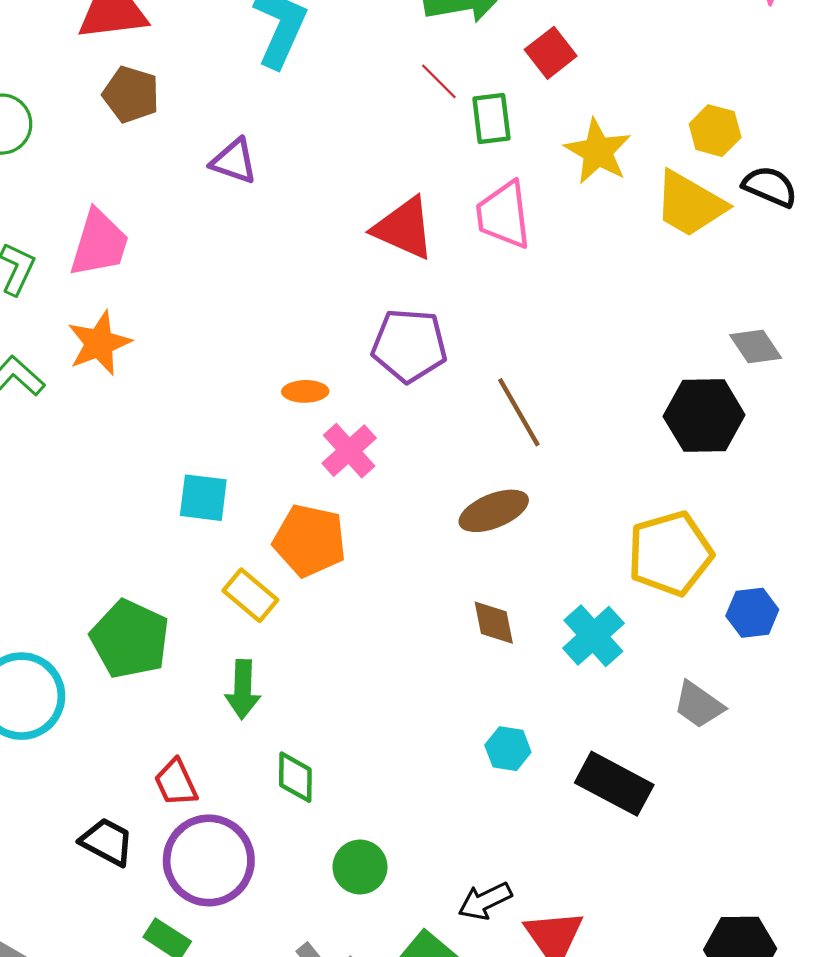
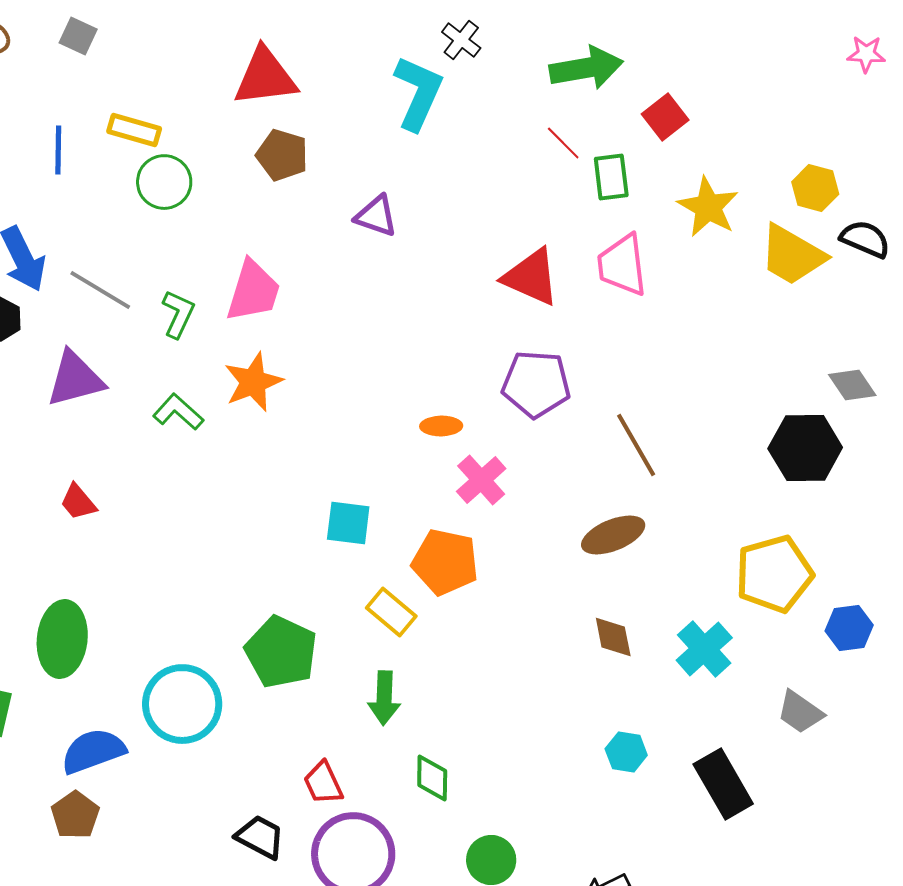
black rectangle: (614, 784) -> (723, 784), turned 32

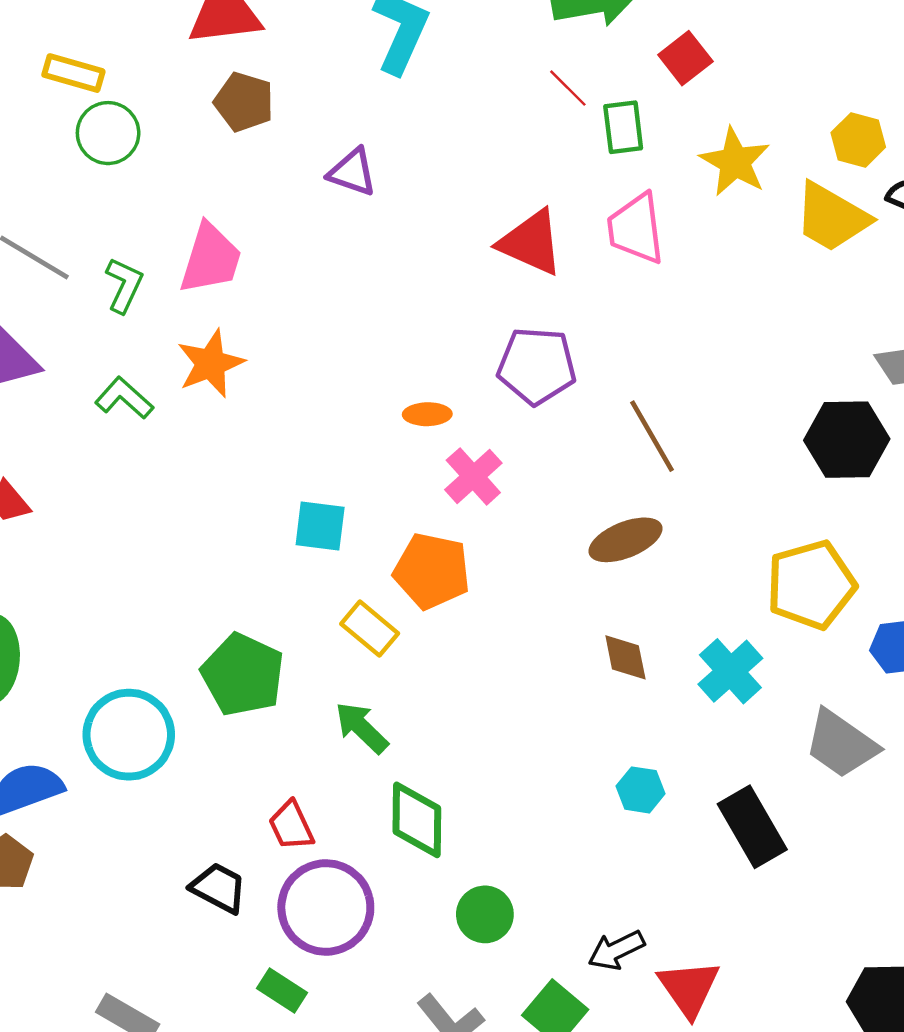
green arrow: (384, 698) -> (362, 728), turned 132
gray trapezoid: (800, 712) -> (841, 744), size x1.4
green diamond: (432, 778) -> (417, 820), size x1.4

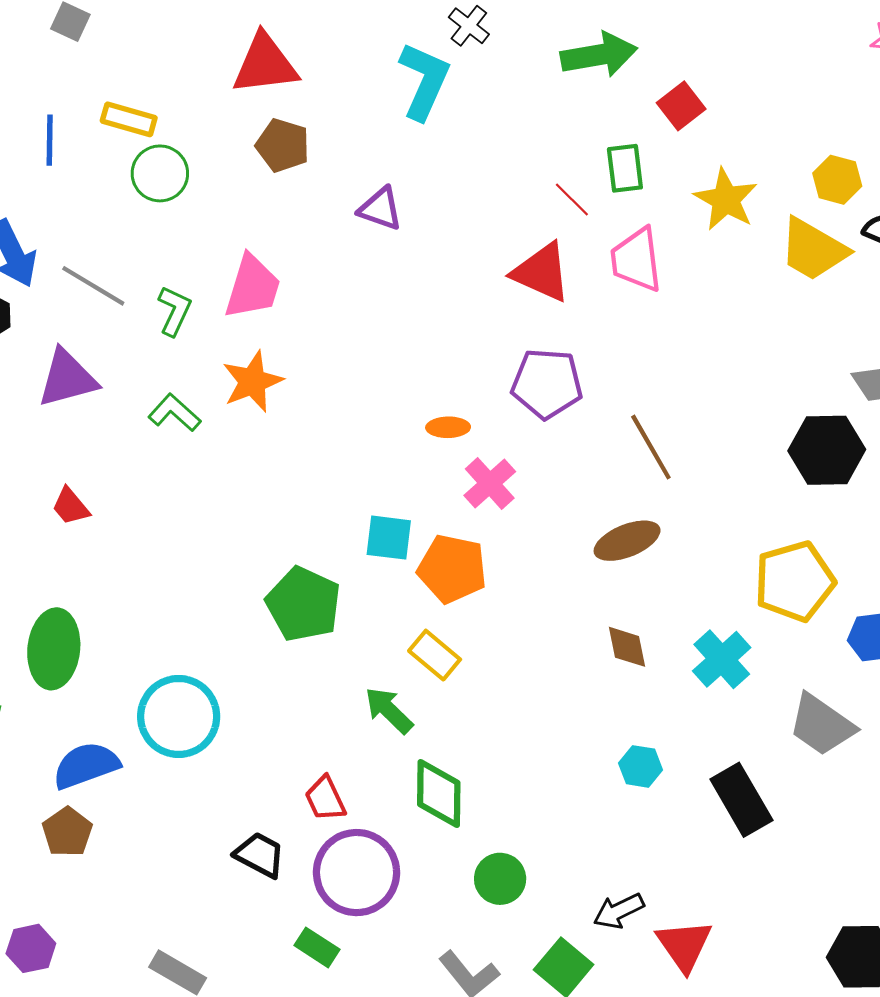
red line: (568, 88) -> (572, 199), moved
cyan square: (320, 526) -> (389, 538), moved
yellow rectangle: (370, 629) -> (435, 655), moved
green pentagon: (243, 675) -> (303, 604), moved

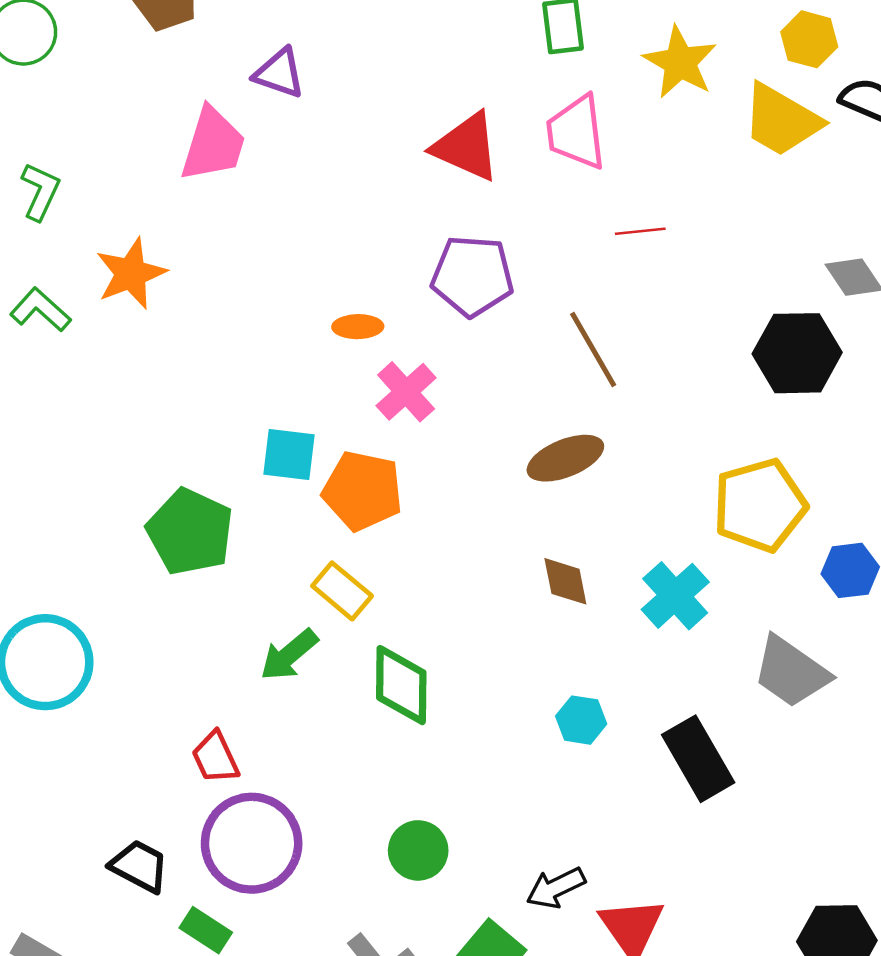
red line: (572, 199) -> (640, 231), moved, turned -51
pink trapezoid: (252, 287) -> (213, 144), moved
green arrow: (389, 710) -> (289, 655), turned -84
green diamond: (439, 793) -> (401, 685), moved
black trapezoid: (260, 855) -> (139, 866), moved

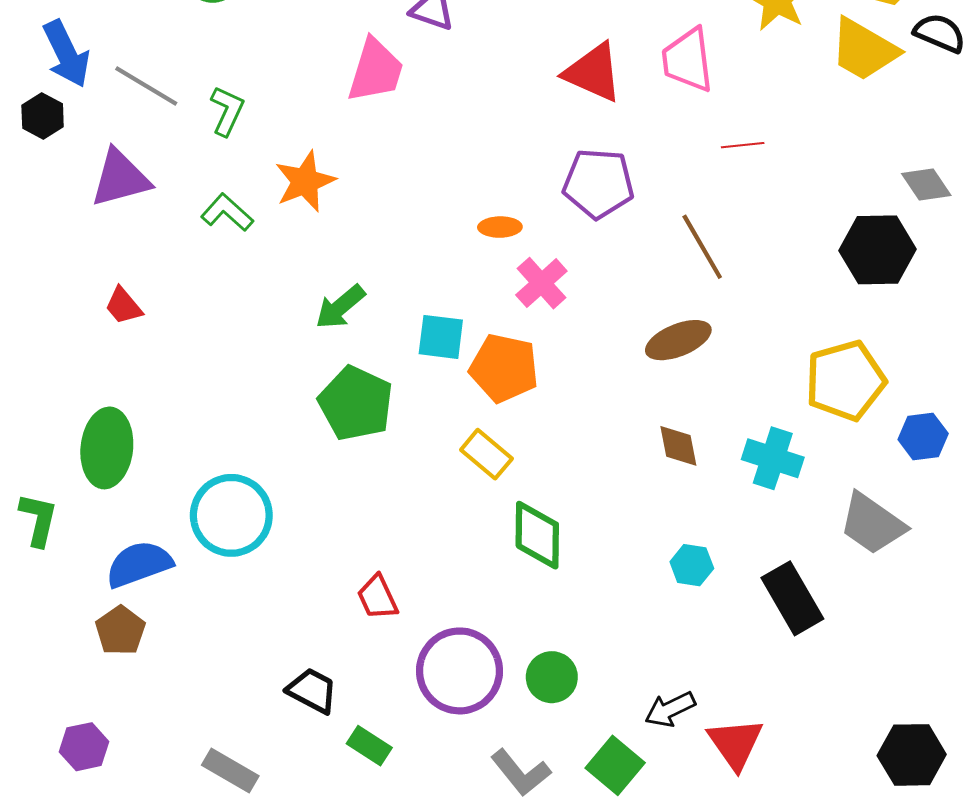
cyan cross: (675, 596) -> (773, 458), turned -30
green arrow: (289, 655) -> (340, 307), moved
purple circle: (252, 843) -> (459, 671), moved

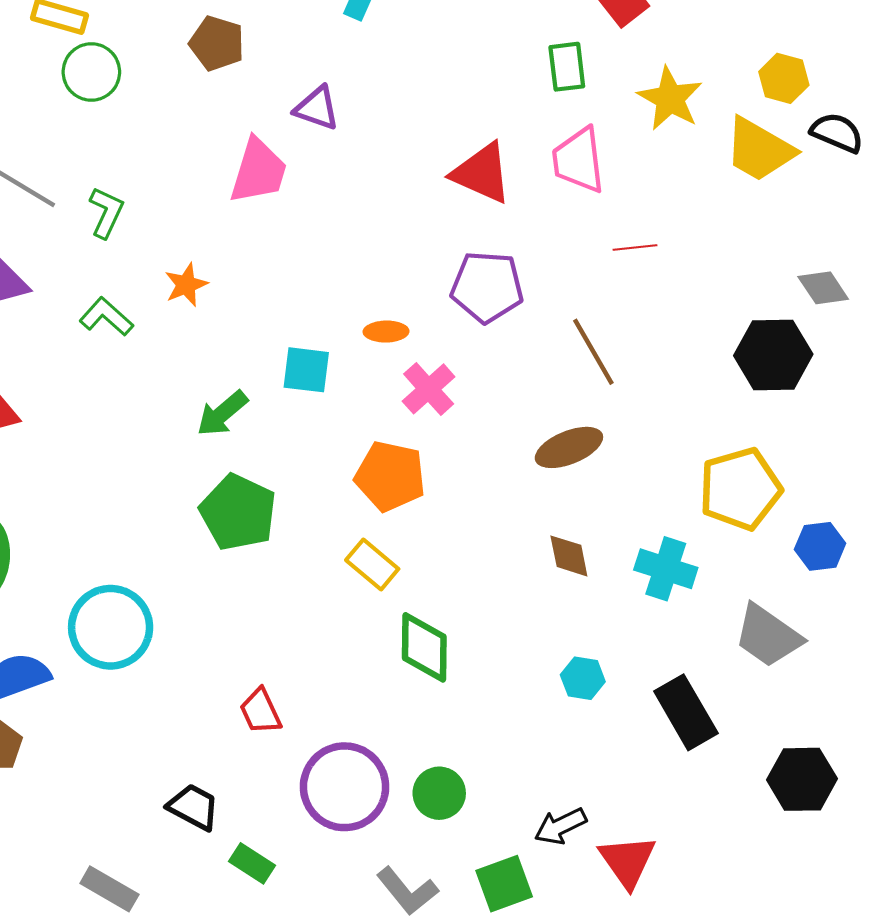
orange star: (305, 181) -> (186, 285), size x0.7
cyan square: (441, 337) -> (306, 370), moved
black hexagon: (912, 755) -> (802, 779), moved
green square: (615, 765) -> (504, 884), turned 30

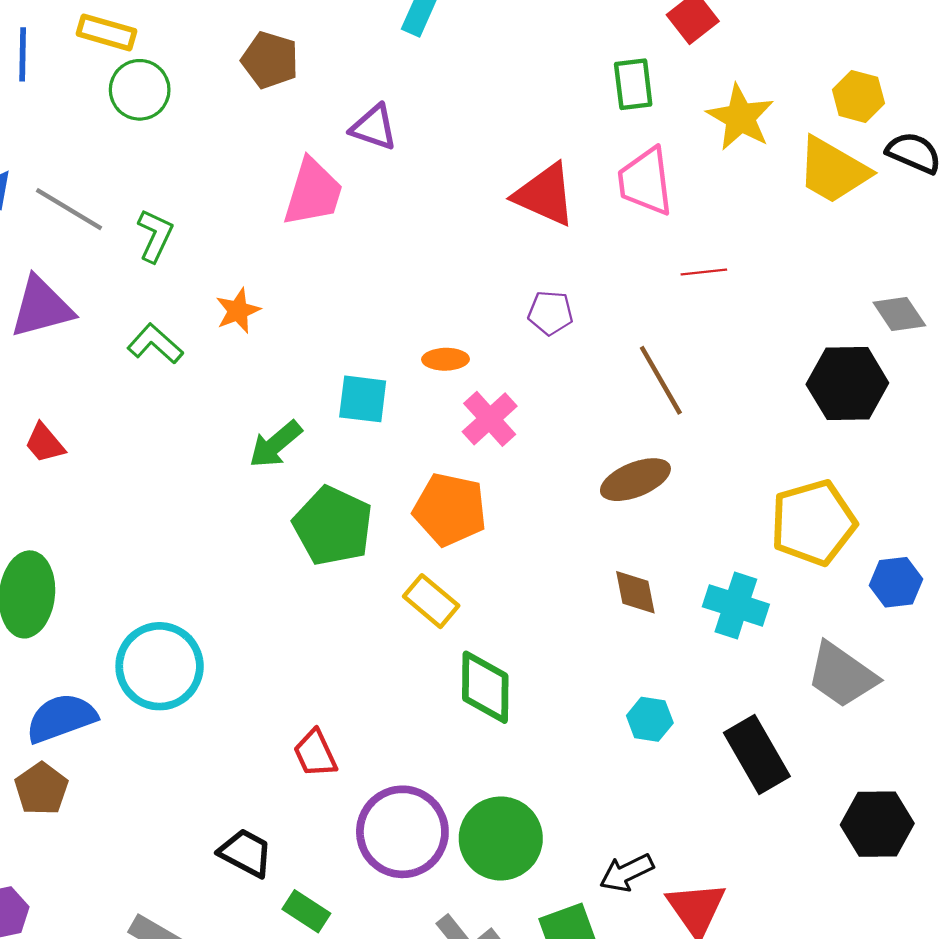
purple pentagon: (487, 287) -> (550, 313), size x0.6
green pentagon: (238, 512) -> (333, 526), moved
green circle: (439, 793) -> (501, 838), size x1.5

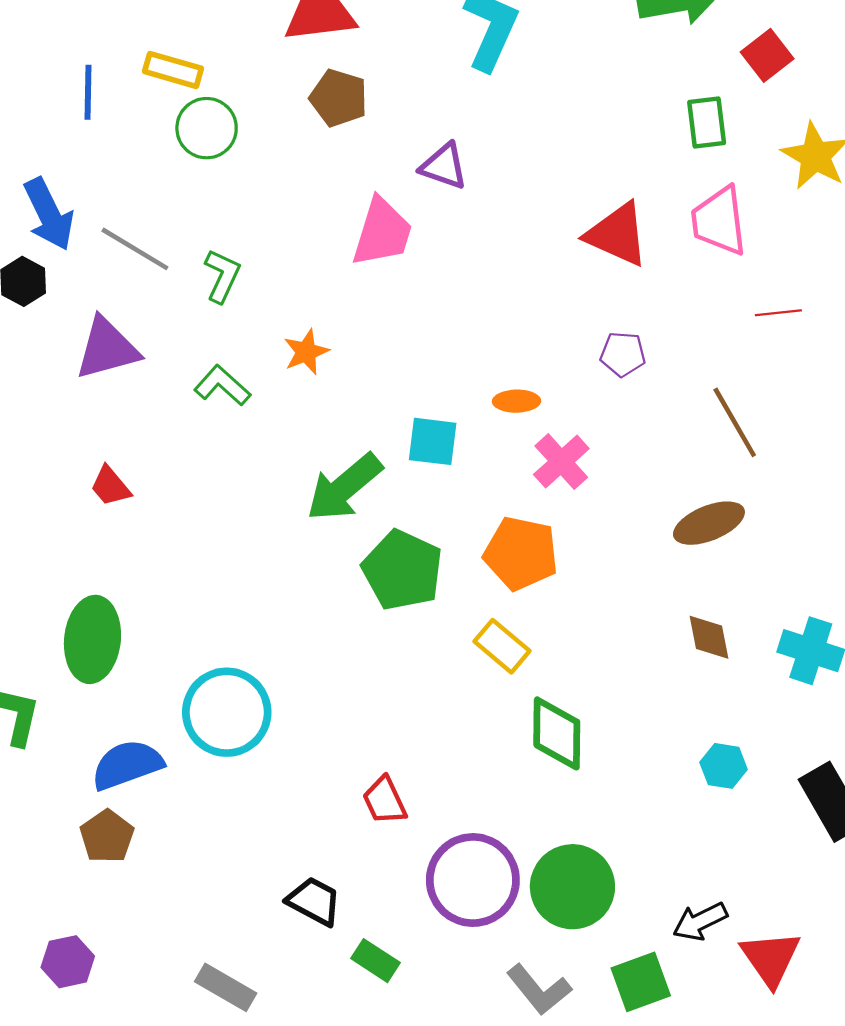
green arrow: (275, 444) -> (344, 487), size x1.4

